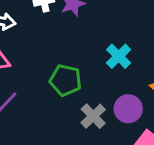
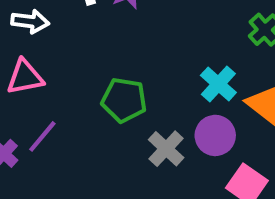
cyan cross: (119, 56) -> (218, 84), moved

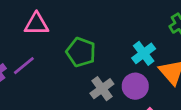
pink triangle: (25, 77) -> (37, 24), moved

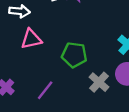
purple line: (24, 66) -> (45, 90), moved

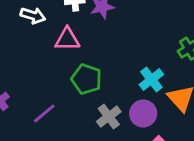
pink triangle: (31, 39) -> (67, 39), moved

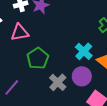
green pentagon: (86, 79) -> (38, 58), turned 30

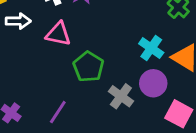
pink triangle: (20, 32) -> (58, 34), turned 30

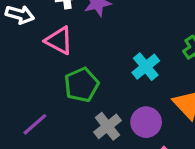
cyan cross: (151, 48) -> (146, 67), moved

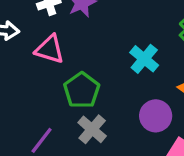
gray cross: (107, 126) -> (92, 129), moved

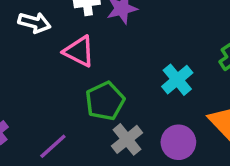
gray cross: (92, 129) -> (127, 139), moved

